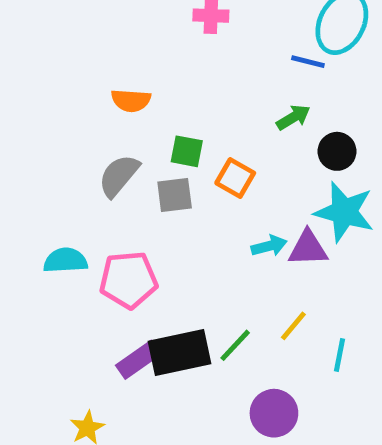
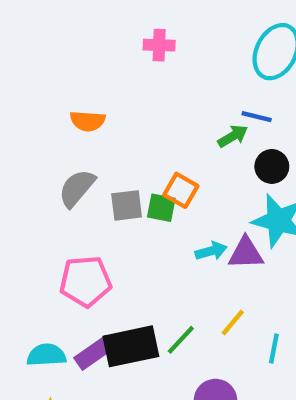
blue line: (308, 62) -> (257, 117), moved
green square: (187, 151) -> (161, 208), moved
cyan semicircle: (65, 260) -> (46, 355), moved

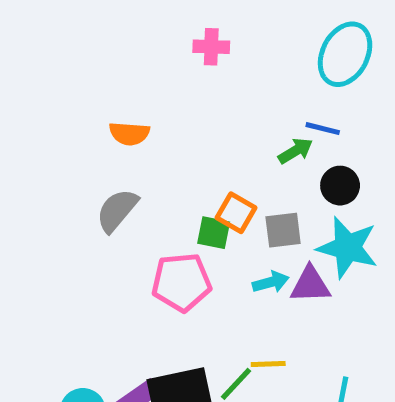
gray square: (127, 205) -> (283, 230), moved
pink pentagon: (85, 281) -> (181, 282), moved
yellow line: (233, 323) -> (268, 364), moved, turned 48

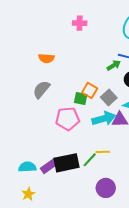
gray square: (283, 230) -> (109, 97), turned -35
cyan arrow: (271, 282) -> (104, 119), size x1.6

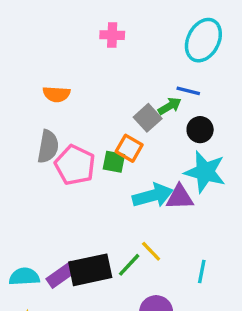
gray semicircle: (41, 89) -> (48, 147), turned 150
gray square: (109, 97) -> (148, 118), moved
pink pentagon: (68, 119) -> (75, 165), moved, turned 30
yellow line: (103, 152) -> (151, 251), turned 48

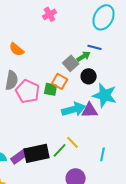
pink cross: (112, 35) -> (50, 14), turned -32
orange semicircle: (56, 94) -> (17, 49), turned 35
black circle: (200, 130) -> (89, 76), moved

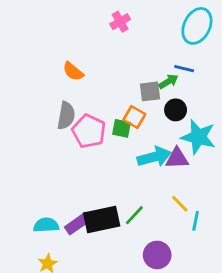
gray square: (71, 63) -> (150, 91), turned 35
yellow line: (73, 142) -> (180, 204), moved

